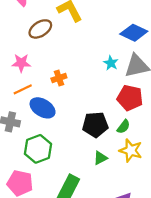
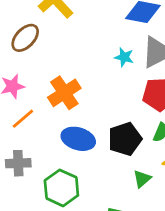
orange cross: (59, 78) -> (64, 93), size x1.6
blue ellipse: (43, 108) -> (78, 139), moved

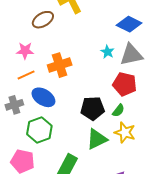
blue ellipse: (78, 139) -> (43, 97), moved
gray cross: (18, 163) -> (14, 105), turned -30
green triangle: (142, 179) -> (97, 139), size x1.6

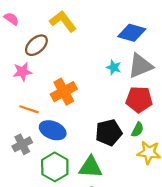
pink star: (25, 51) -> (22, 72), moved
orange line: (26, 75) -> (29, 109), turned 54
green triangle: (97, 139) -> (91, 167), moved, turned 40

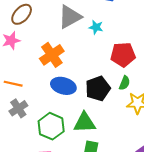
gray triangle: (140, 66) -> (70, 17), moved
orange line: (29, 109) -> (13, 84), moved
blue ellipse: (53, 130) -> (63, 86), moved

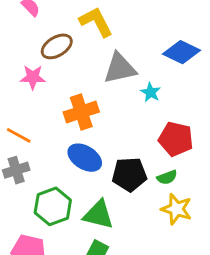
green semicircle: (125, 83) -> (167, 177), turned 32

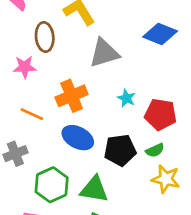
brown ellipse: (57, 46) -> (45, 37), turned -60
cyan star: (151, 92) -> (126, 98), moved
orange line: (19, 135) -> (32, 114), moved

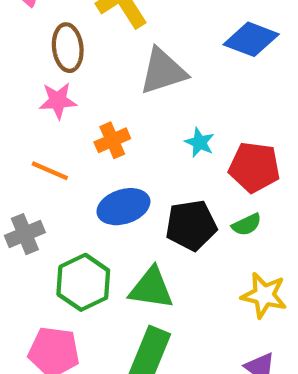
pink star: (25, 67) -> (58, 101), moved
orange cross: (72, 96) -> (112, 140), size x0.7
blue ellipse: (78, 138) -> (123, 207), turned -44
yellow star: (166, 179) -> (264, 295), moved

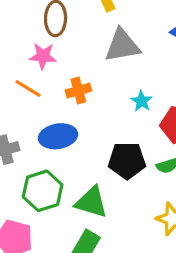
orange line: (50, 171) -> (28, 88), moved
blue ellipse: (123, 207) -> (58, 136), moved

